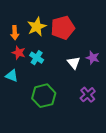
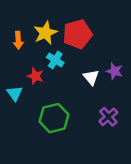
red star: (19, 53) -> (36, 76), moved
cyan cross: (37, 58) -> (55, 60), moved
cyan triangle: (12, 76) -> (15, 93), turned 32

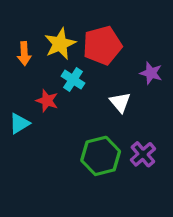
purple star: (114, 71) -> (151, 73), moved
cyan triangle: (15, 93) -> (19, 123), turned 35
green hexagon: (54, 118) -> (101, 156), moved

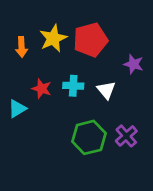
cyan cross: (73, 80) -> (73, 86), moved, turned -30

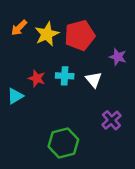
orange arrow: (22, 47) -> (19, 28), moved, turned 48
green hexagon: (89, 137) -> (63, 143), moved

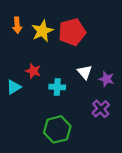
orange arrow: (19, 28) -> (17, 25), turned -49
purple star: (118, 57) -> (106, 79), moved
cyan cross: (65, 76) -> (57, 87), moved

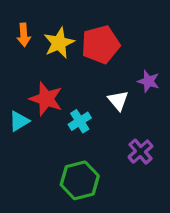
red star: (33, 71) -> (46, 99), size x1.5
purple star: (106, 79) -> (148, 81), moved
cyan cross: (57, 87) -> (80, 121), turned -35

